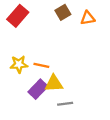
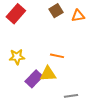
orange line: (41, 65) -> (57, 56), moved
gray line: (65, 104) -> (71, 96), moved

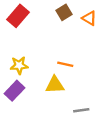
orange triangle: (78, 16) -> (89, 18), turned 40
purple rectangle: (34, 79) -> (15, 91), moved

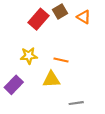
red rectangle: (18, 16) -> (38, 19), moved
yellow star: (19, 65) -> (29, 56), moved

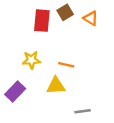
red rectangle: (38, 19) -> (42, 21), turned -36

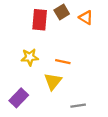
yellow triangle: (56, 86) -> (53, 81), turned -48
purple rectangle: (15, 91) -> (19, 98), moved

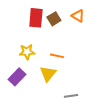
brown square: (62, 12) -> (54, 19), moved
purple rectangle: (19, 98) -> (17, 77), moved

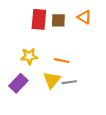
brown square: (54, 19) -> (58, 20), turned 32
gray line: (71, 96) -> (69, 82), moved

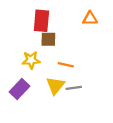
orange triangle: (84, 17) -> (90, 18), turned -32
brown square: (58, 20) -> (48, 39), moved

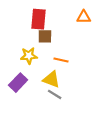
yellow triangle: (55, 86) -> (51, 79), turned -48
gray line: (74, 88) -> (55, 94), moved, turned 40

